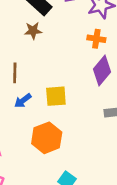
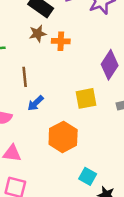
orange cross: (96, 39) -> (61, 41), moved
yellow square: (56, 96) -> (86, 98), moved

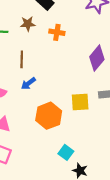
brown star: (38, 34) -> (28, 24), moved
yellow square: (86, 98) -> (80, 102), moved

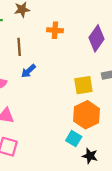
orange cross: (57, 32) -> (55, 30), moved
orange hexagon: (49, 116) -> (87, 115), moved

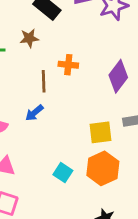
brown line: (19, 47) -> (44, 81), moved
cyan square: (74, 139) -> (63, 173), moved

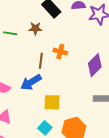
blue arrow: (34, 113) -> (31, 82), size x1.5
yellow square: (100, 132) -> (52, 102), moved

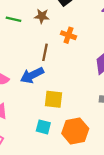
orange cross: (60, 52) -> (68, 35), moved
cyan square: (45, 128) -> (43, 127), turned -32

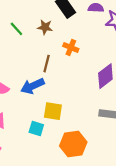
green line: (14, 19) -> (16, 29), turned 32
cyan square: (43, 127) -> (36, 129), moved

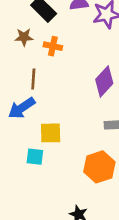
orange cross: (71, 47) -> (53, 46), moved
orange hexagon: (73, 144) -> (99, 167), moved

